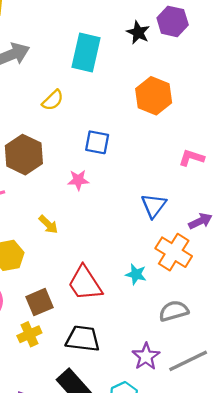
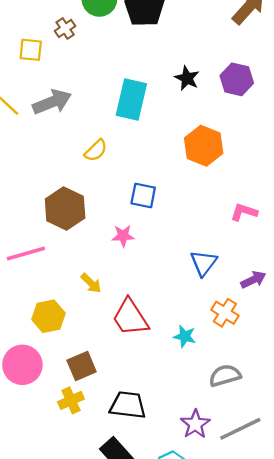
purple hexagon: (173, 21) -> (237, 79), moved
orange cross: (174, 252) -> (225, 313), size x0.7
red trapezoid: (85, 283) -> (130, 317), moved

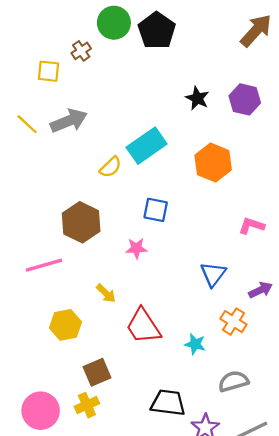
cyan rectangle: (131, 100) -> (147, 146), moved, turned 42
pink circle: (22, 365) -> (41, 411), moved
black trapezoid: (128, 405) -> (168, 403), moved

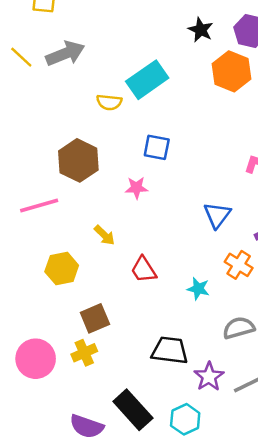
orange hexagon: (213, 163) -> (232, 71), moved
yellow semicircle: (111, 167) -> (109, 102), turned 50
red trapezoid: (143, 326) -> (144, 270), size x0.7

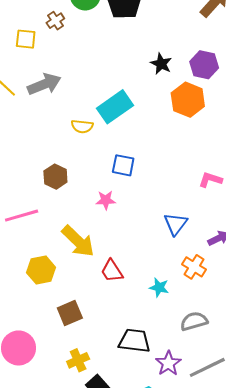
brown hexagon: (78, 160) -> (55, 177), size x0.7
yellow arrow: (104, 235) -> (78, 241), size x1.8
yellow cross: (84, 353) -> (78, 360), moved

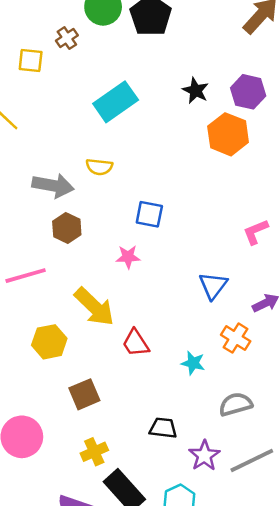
gray arrow: (44, 84) -> (53, 186), moved, turned 32
cyan rectangle: (115, 107) -> (116, 102), moved
pink L-shape: (210, 180) -> (256, 232), turned -40
black trapezoid: (134, 341) -> (163, 428), size x0.7

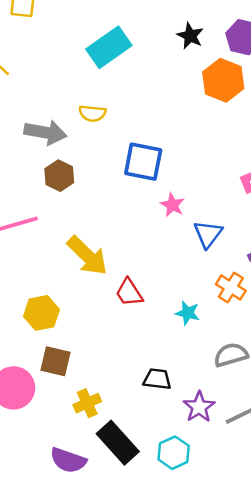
blue square: (149, 214) -> (143, 162), size x1.4
pink star: (128, 257) -> (172, 205), moved, turned 30
yellow hexagon: (49, 342) -> (41, 313), moved
brown square: (84, 394) -> (55, 361), moved, turned 36

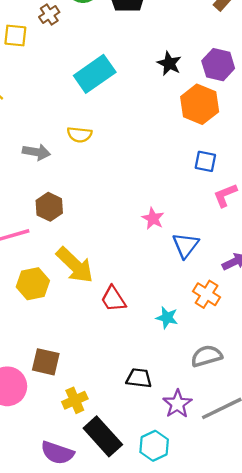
gray arrow: (45, 132) -> (36, 152), size x0.7
blue square: (143, 162) -> (205, 161), moved, size x0.6
brown hexagon: (59, 176) -> (49, 207), moved
yellow hexagon: (41, 313) -> (33, 284), moved

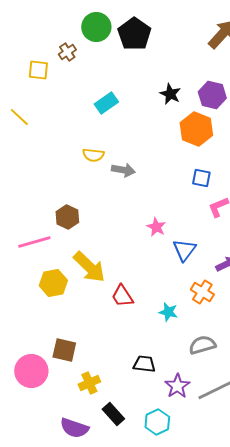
cyan rectangle: (95, 74) -> (106, 103), size x0.7
gray arrow: (36, 152) -> (123, 170), moved
black rectangle: (103, 436) -> (113, 414), size x0.7

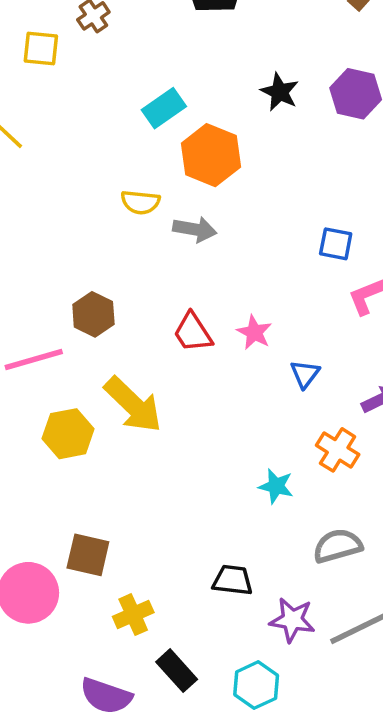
orange hexagon: (196, 129) -> (211, 155), moved
blue triangle: (184, 250) -> (305, 374), size x0.7
red trapezoid: (122, 296) -> (193, 332), moved
purple star: (177, 386) -> (292, 620), turned -30

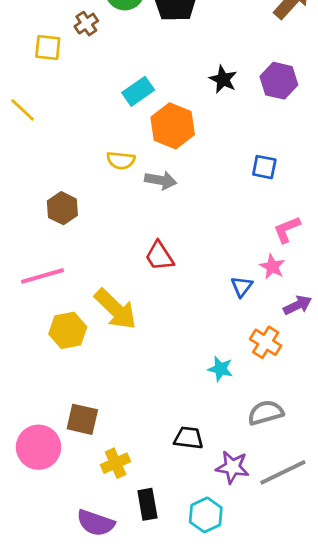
blue square: (336, 244) -> (264, 167), moved
brown hexagon: (93, 314) -> (62, 208), moved
pink star: (254, 332) -> (272, 267), moved
black rectangle: (177, 671) -> (147, 504), turned 32

